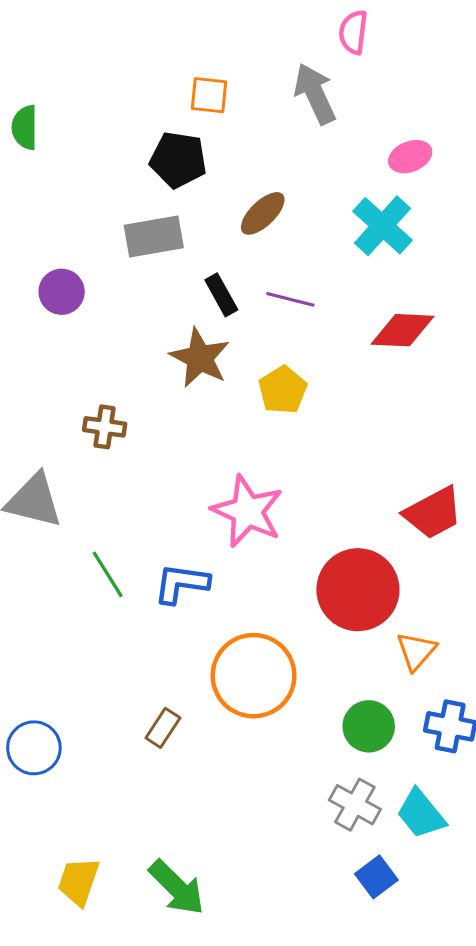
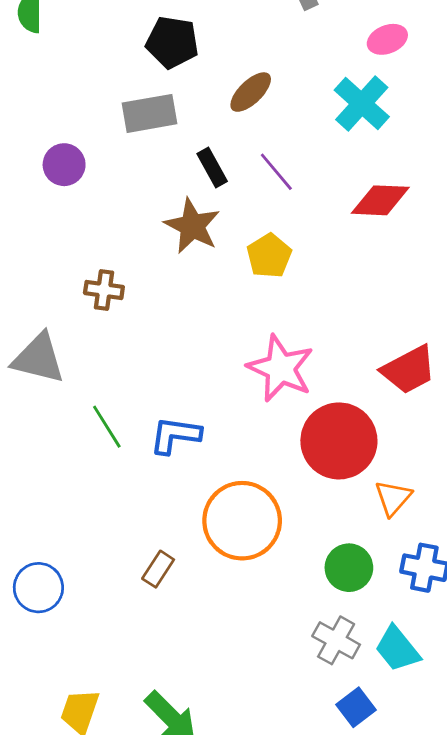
purple line: (290, 299) -> (276, 172), turned 36
pink star: (247, 511) -> (281, 368), moved

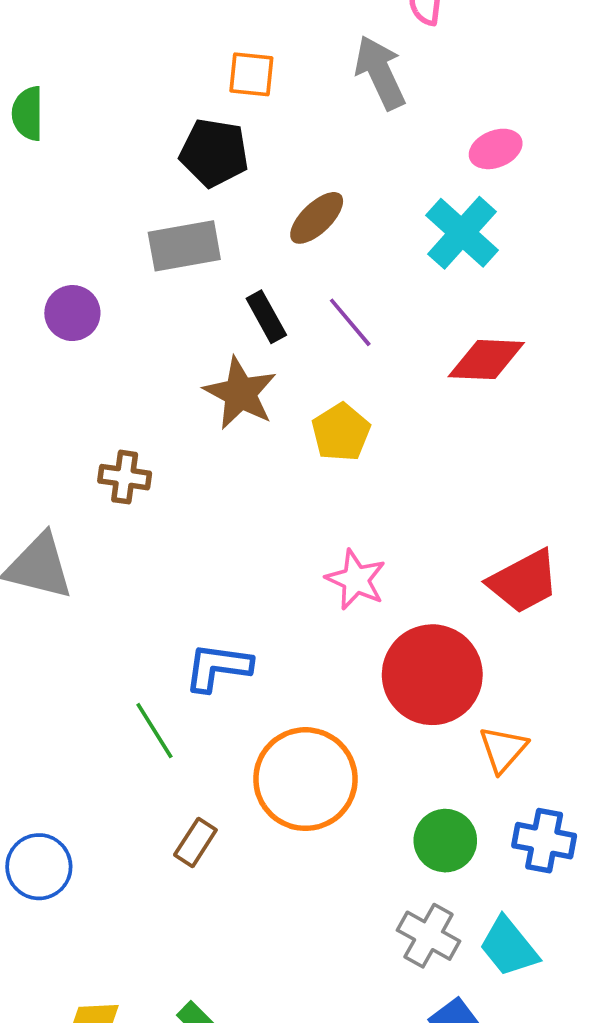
pink star: (281, 368) -> (356, 580), size x0.7
green line: (107, 427) -> (154, 731), moved

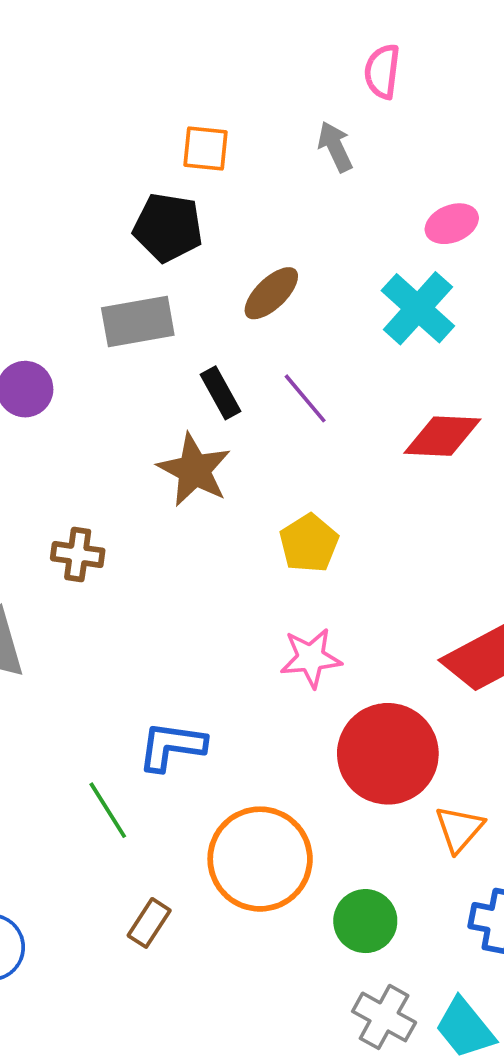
gray arrow: (380, 73) -> (335, 147), size x0.7
yellow pentagon: (341, 432) -> (309, 543), moved
pink star: (356, 580) -> (311, 658), turned -30
green circle: (445, 841) -> (365, 921), moved

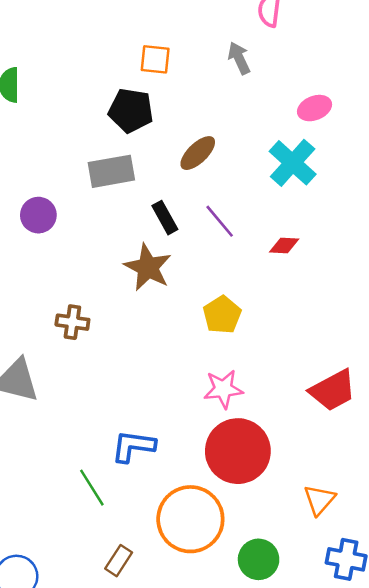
red diamond: (442, 436) -> (284, 245), moved, size x0.6
red circle: (388, 754) -> (238, 451), moved

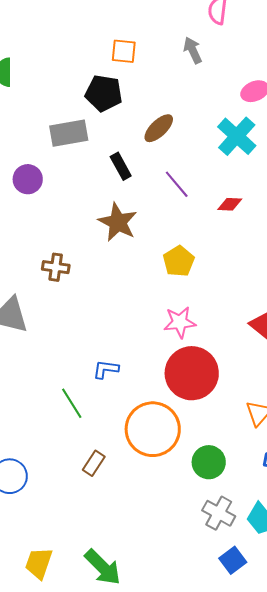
gray rectangle: (111, 171) -> (69, 133), moved
black rectangle: (165, 218) -> (121, 166), moved
blue L-shape: (133, 446) -> (106, 369), size x0.7

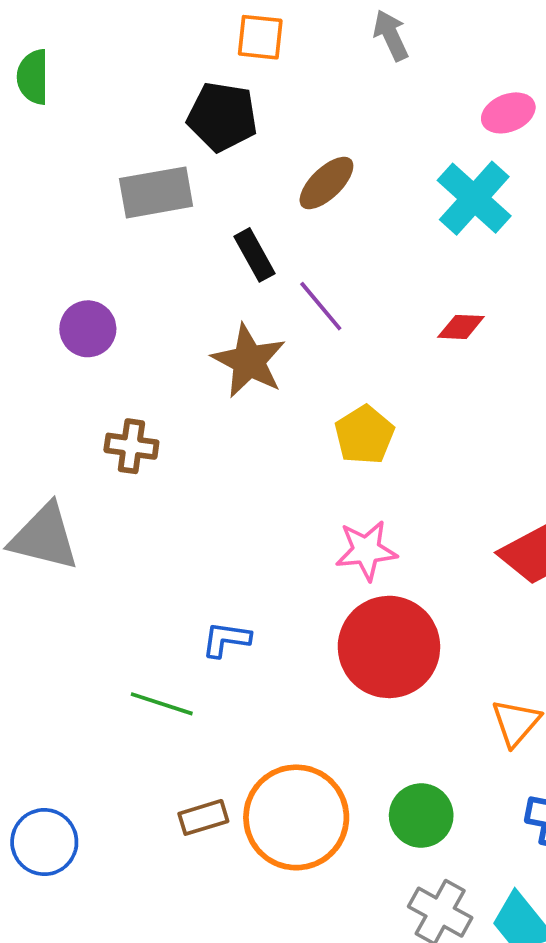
purple circle: (28, 179) -> (88, 329), moved
purple line: (177, 184) -> (321, 306), moved
green line: (72, 403) -> (162, 704), turned -40
orange circle: (153, 429) -> (296, 817), moved
brown rectangle: (94, 463) -> (203, 817), turned 40

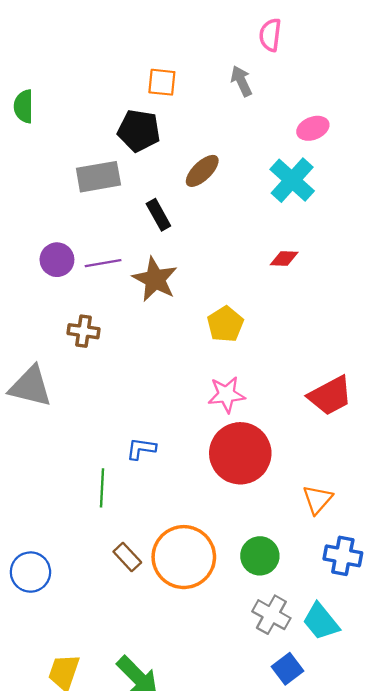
purple line: (321, 306) -> (103, 263), moved, turned -60
green line: (162, 704) -> (102, 488), turned 75
brown rectangle: (203, 817) -> (127, 557), turned 64

